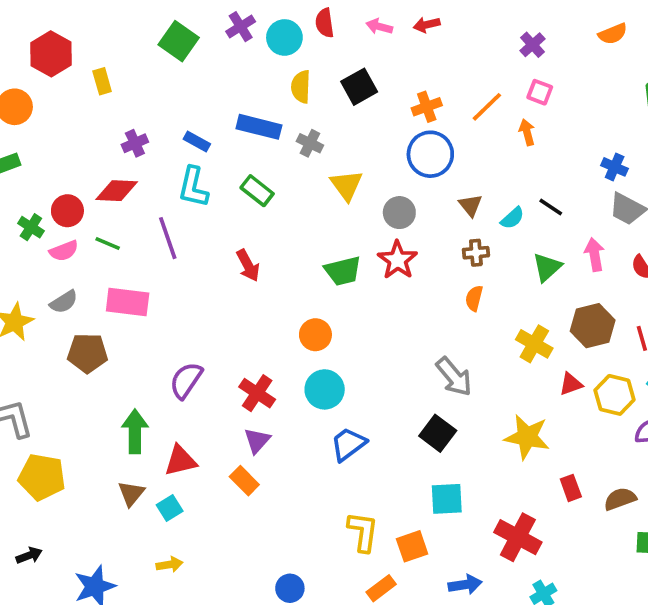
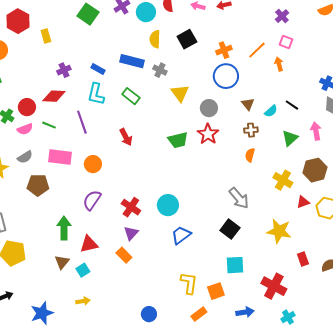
orange circle: (315, 335) -> (93, 164), moved

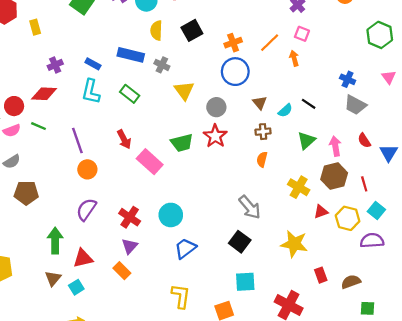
purple line: (82, 122) -> (77, 141), moved
pink arrow: (316, 131) -> (335, 146), moved
pink rectangle: (60, 157) -> (150, 162), moved, turned 35
yellow L-shape: (189, 283) -> (181, 296), moved

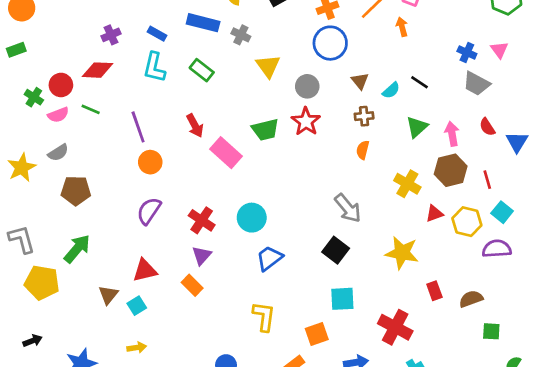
pink triangle: (389, 77) -> (499, 50), moved
green arrow: (55, 241) -> (77, 249), moved, turned 40

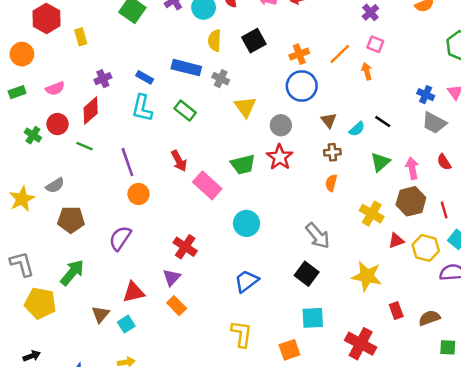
red diamond: (97, 70) -> (91, 111), turned -44
pink semicircle: (58, 115) -> (55, 88), moved
purple semicircle: (149, 211) -> (120, 238), moved
cyan circle: (252, 218) -> (246, 223), moved
purple triangle: (202, 255) -> (172, 277), moved

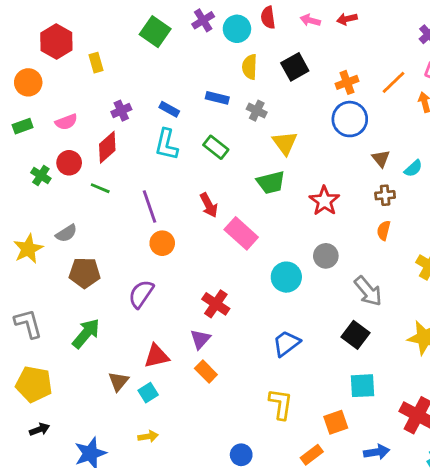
blue rectangle: (186, 68) -> (217, 98), size x0.7
gray circle: (281, 125) -> (326, 256), moved
green trapezoid: (243, 165) -> (271, 183), moved
yellow pentagon: (40, 303) -> (34, 384), moved

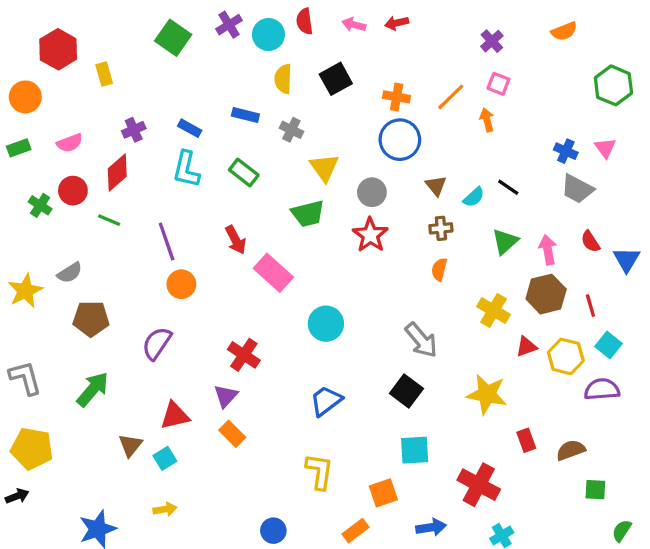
orange cross: (347, 82) -> (397, 97), turned 30
gray circle: (326, 256) -> (372, 192), moved
black arrow: (39, 429) -> (17, 496), moved

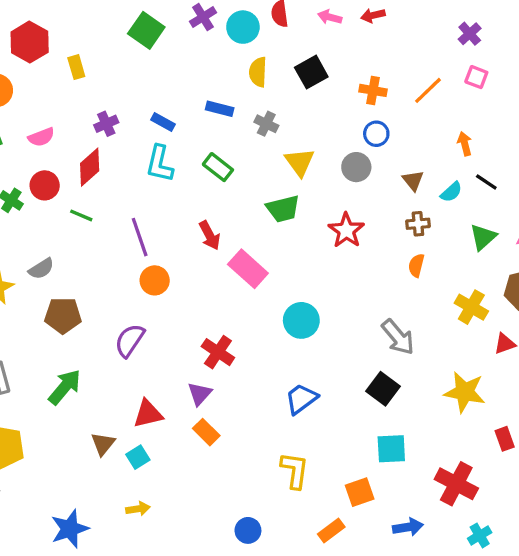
orange arrow: (487, 120) -> (465, 144), moved
blue circle: (400, 140) -> (376, 134), size x0.6
gray circle: (372, 192) -> (356, 167), moved

